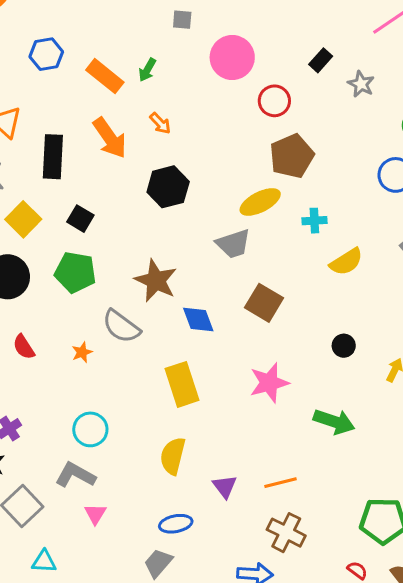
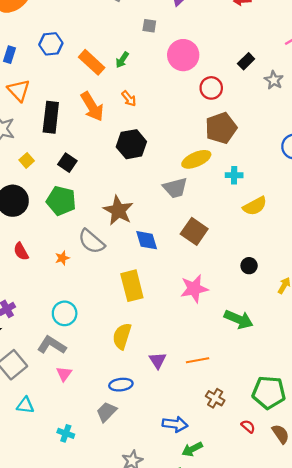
yellow square: (23, 219) -> (27, 160), size x0.6
brown cross: (286, 533) -> (215, 398), moved, size x0.7

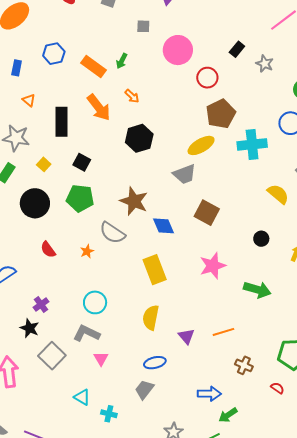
orange triangle: (19, 90) -> (29, 100), size x0.6
cyan cross: (234, 175) -> (252, 144), moved, size x1.8
yellow semicircle: (255, 206) -> (278, 194), moved, turned -105
cyan triangle: (25, 405) -> (82, 397), moved, turned 30

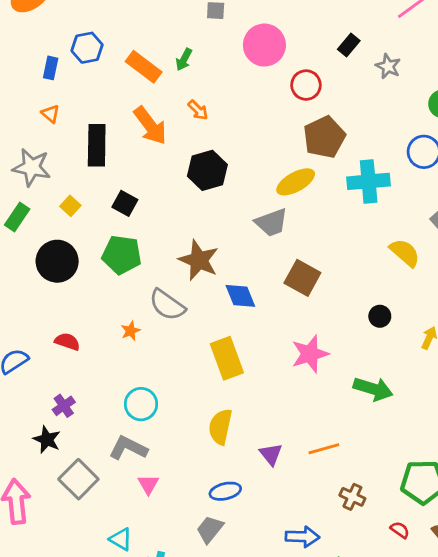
blue rectangle: (17, 68) -> (51, 68), moved
red semicircle: (48, 250) -> (67, 342), moved, turned 144

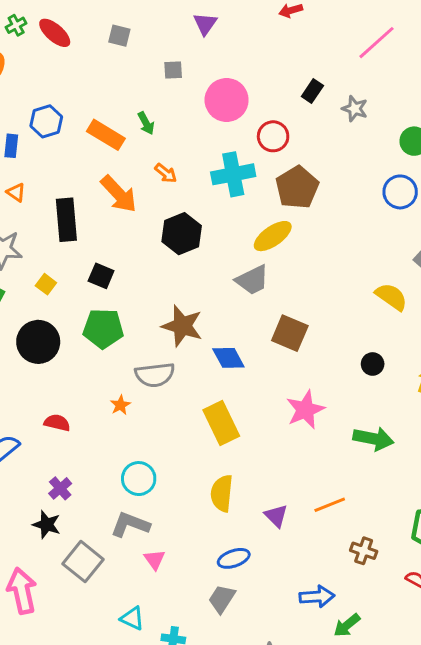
green arrow: (184, 60) -> (146, 123), turned -50
cyan cross: (369, 181) -> (233, 174), moved
gray semicircle: (167, 305) -> (155, 375), turned -36

